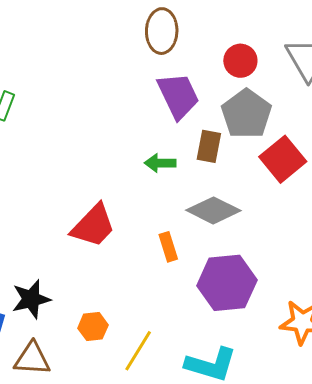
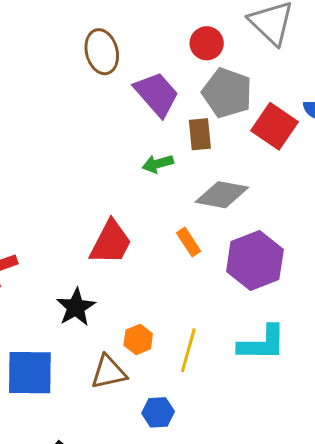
brown ellipse: (162, 31) -> (102, 52), moved
black star: (31, 299) -> (76, 307), moved
brown triangle: (32, 359) -> (109, 372), moved

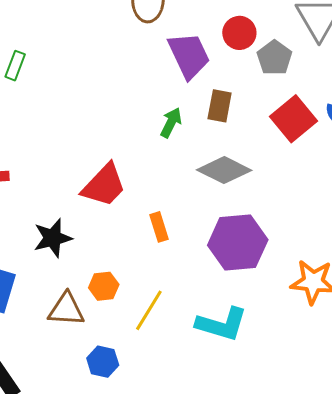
red circle: (207, 43) -> (239, 33), moved
gray pentagon: (227, 93) -> (274, 58), moved, size x0.7
green arrow: (158, 164) -> (171, 123), turned 116
orange rectangle: (189, 242) -> (159, 227), moved

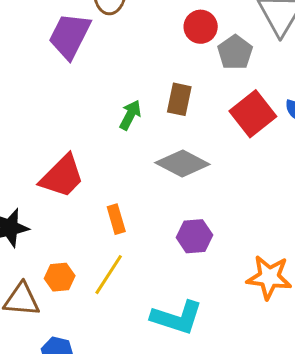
purple trapezoid: (189, 55) -> (70, 36), moved, turned -129
purple hexagon: (238, 243) -> (194, 236), size x0.6
yellow line: (149, 310) -> (109, 275), moved

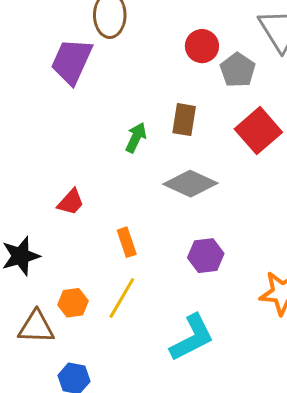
red trapezoid: (62, 176) -> (71, 202), size x0.6
cyan L-shape: (177, 318) -> (192, 338), turned -42

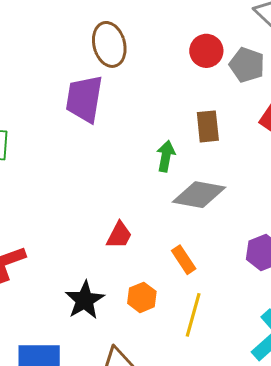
gray diamond: (190, 184) -> (199, 195), moved
orange hexagon: (73, 303) -> (142, 297), moved

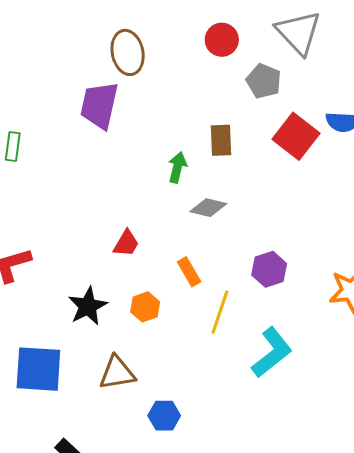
red circle: (206, 51) -> (222, 40), moved
gray diamond: (199, 195) -> (208, 208), size x0.7
yellow line: (193, 315) -> (220, 312), moved

